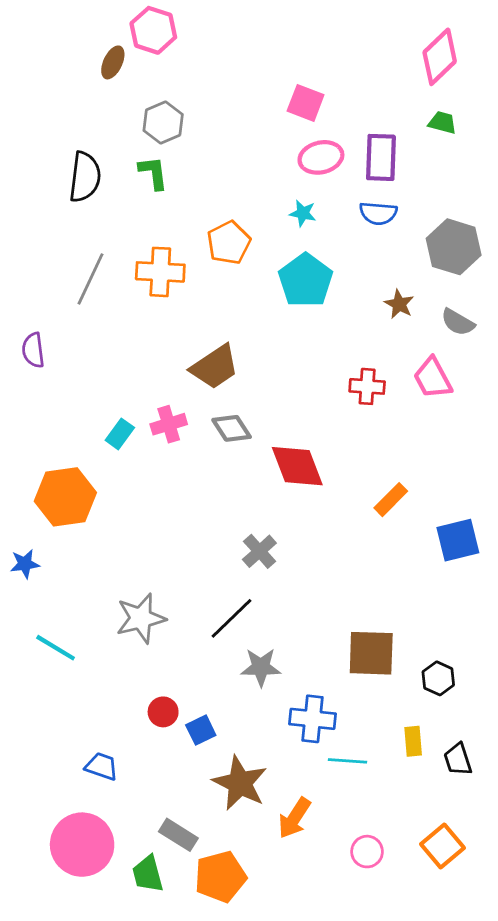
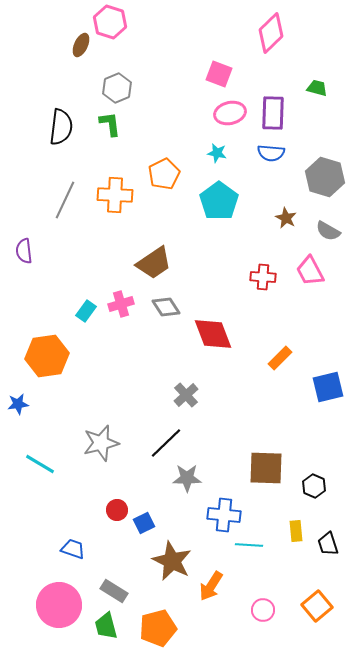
pink diamond: (440, 57) -> (271, 33), moved
gray rectangle: (178, 835) -> (114, 591), moved

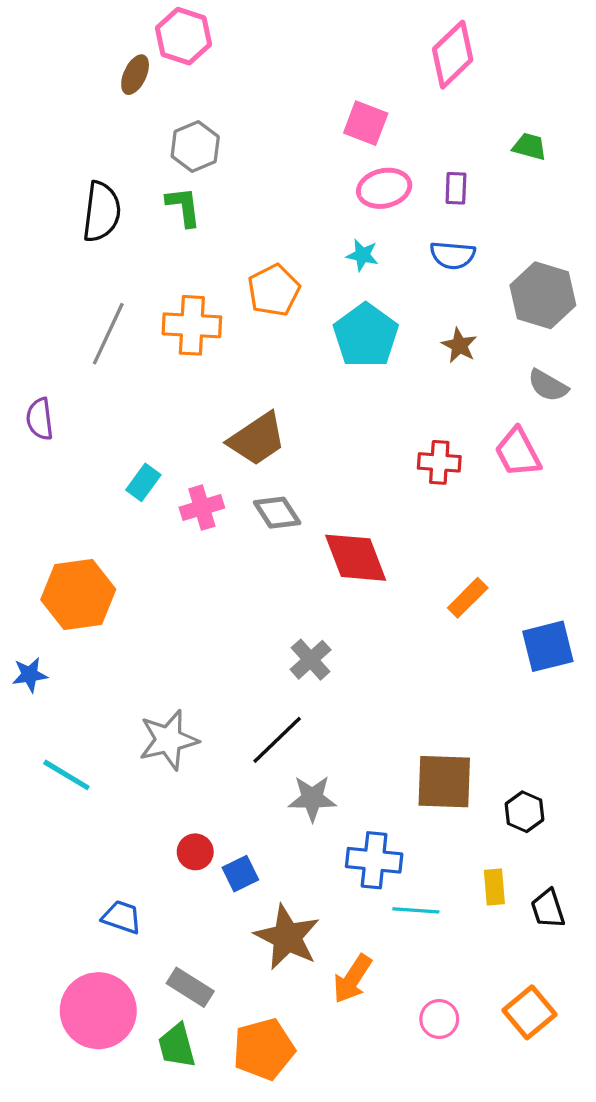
purple rectangle: (273, 113) -> (456, 188), size x0.6
brown star: (286, 218) -> (459, 345), moved
cyan rectangle: (86, 311) -> (143, 482), moved

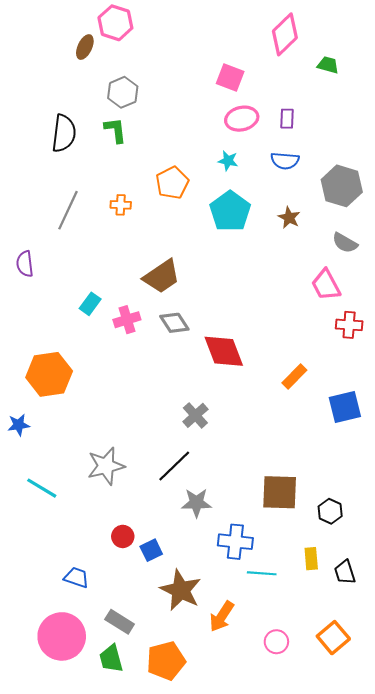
green trapezoid: (530, 146) -> (328, 65), moved
orange cross: (192, 325) -> (121, 205), size x0.6
red cross: (439, 462) -> (349, 325), moved

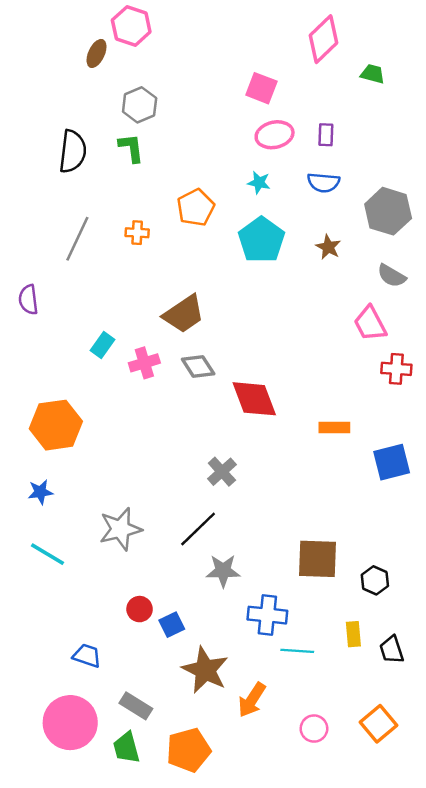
orange rectangle: (294, 376) -> (334, 427), turned 45
blue star: (19, 425) -> (40, 492), moved

